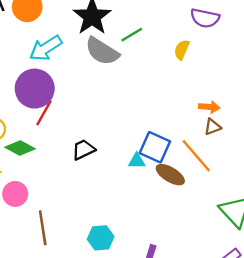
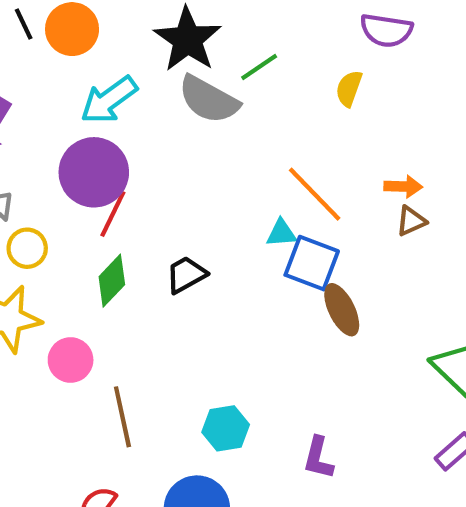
green diamond: (20, 148) -> (112, 281), moved, turned -72
orange line: (196, 156) -> (315, 194), moved
cyan triangle: (137, 161) -> (281, 233), moved
brown ellipse: (170, 175) -> (342, 310), turned 36

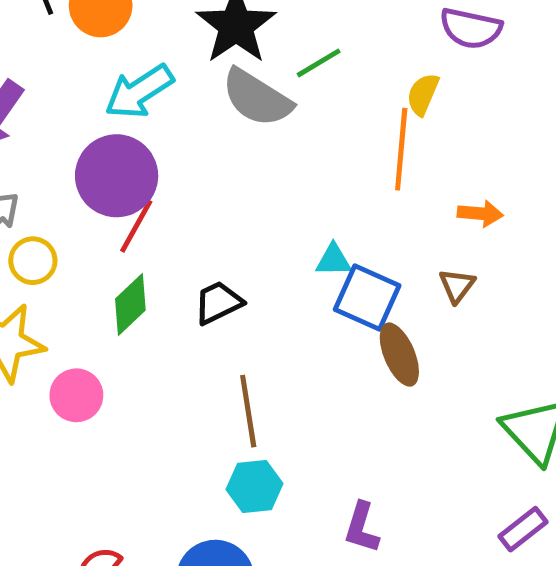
orange line: (315, 194) -> (401, 149), moved, turned 46
brown triangle: (411, 221) -> (457, 286), moved, turned -32
brown line: (122, 417) -> (248, 411), moved

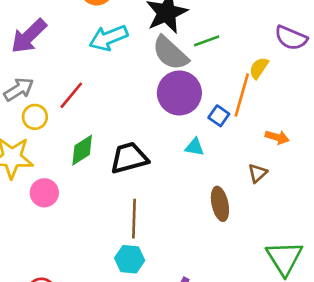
purple circle: (117, 176) -> (179, 93), moved
red line: (136, 226) -> (71, 95), moved
blue square: (367, 297) -> (219, 116), moved, size x0.6
black trapezoid: (218, 303) -> (129, 158), size x1.4

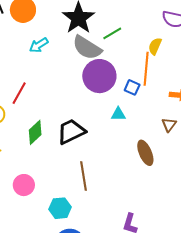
cyan arrow: (108, 38) -> (39, 45), size x0.7
pink circle: (44, 193) -> (24, 185), moved
cyan hexagon: (130, 259) -> (60, 208), moved

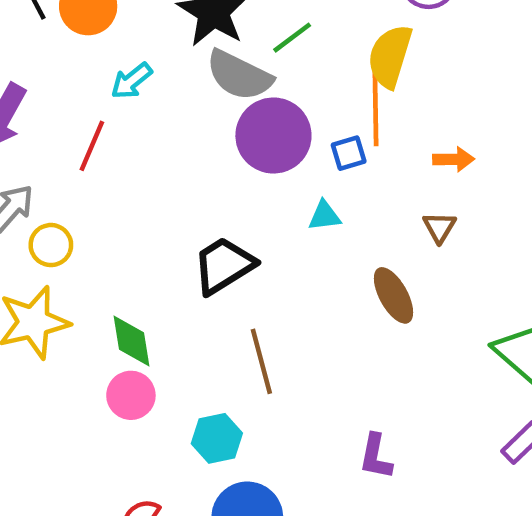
yellow semicircle: (155, 46) -> (390, 56), size x1.6
blue square: (132, 87) -> (349, 153), turned -35
red line: (19, 93) -> (92, 146), moved
green diamond: (35, 132) -> (131, 341), moved, turned -50

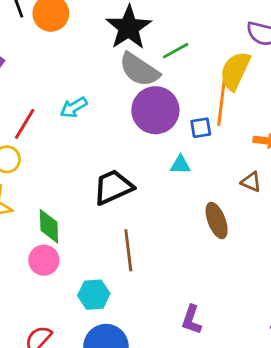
cyan arrow: (131, 81) -> (74, 107), moved
red line: (92, 146) -> (25, 124), moved
brown triangle: (439, 227) -> (251, 182), turned -45

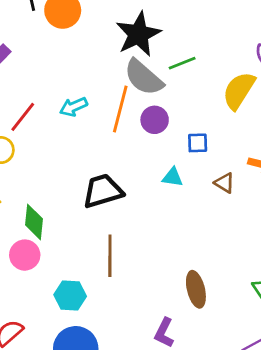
orange line: (222, 102) -> (120, 109), moved
purple circle: (155, 110) -> (155, 120), size x0.6
brown triangle: (251, 182) -> (225, 183), moved
brown ellipse: (217, 221) -> (196, 289), moved

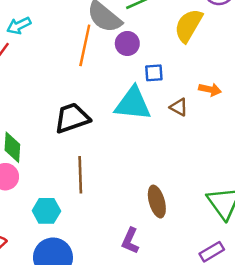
cyan arrow: (74, 107) -> (19, 26), moved
purple circle: (155, 120) -> (127, 43), moved
cyan triangle: (173, 177) -> (133, 104), size x2.0

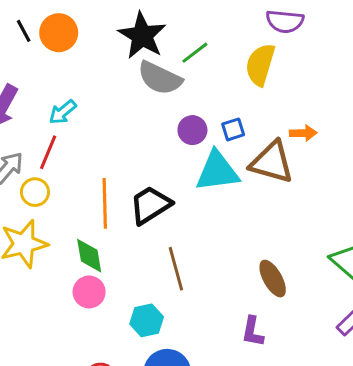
purple circle: (127, 43) -> (192, 130), moved
orange line: (85, 45) -> (105, 203), moved
brown triangle: (179, 107) -> (272, 162), size x2.0

